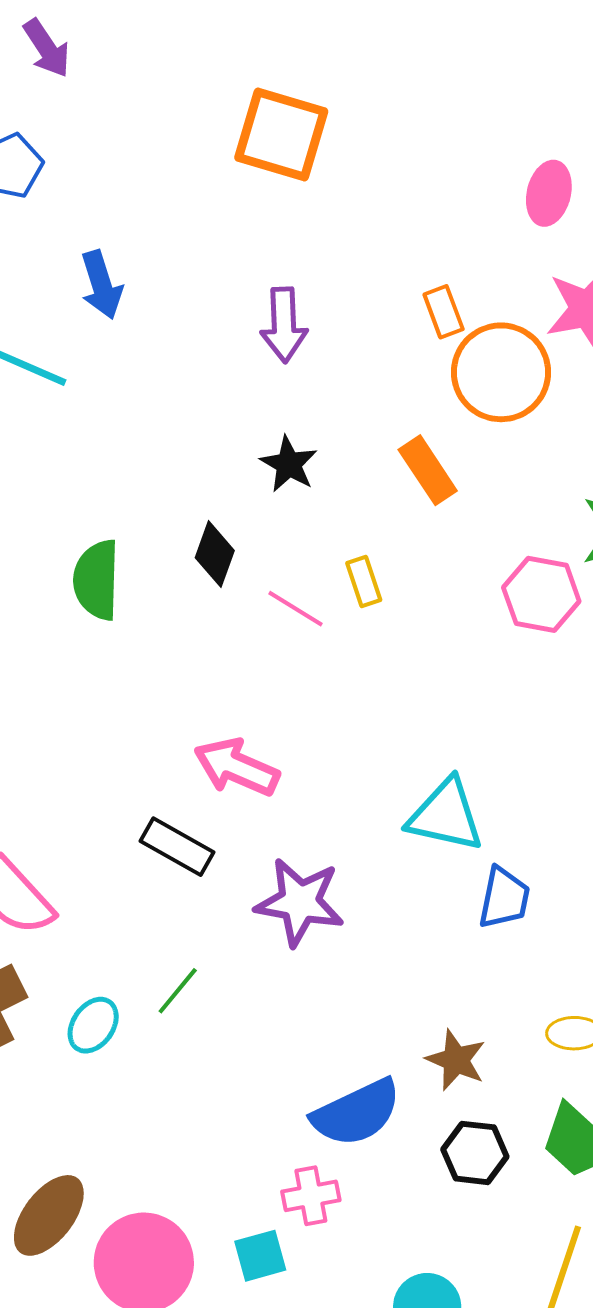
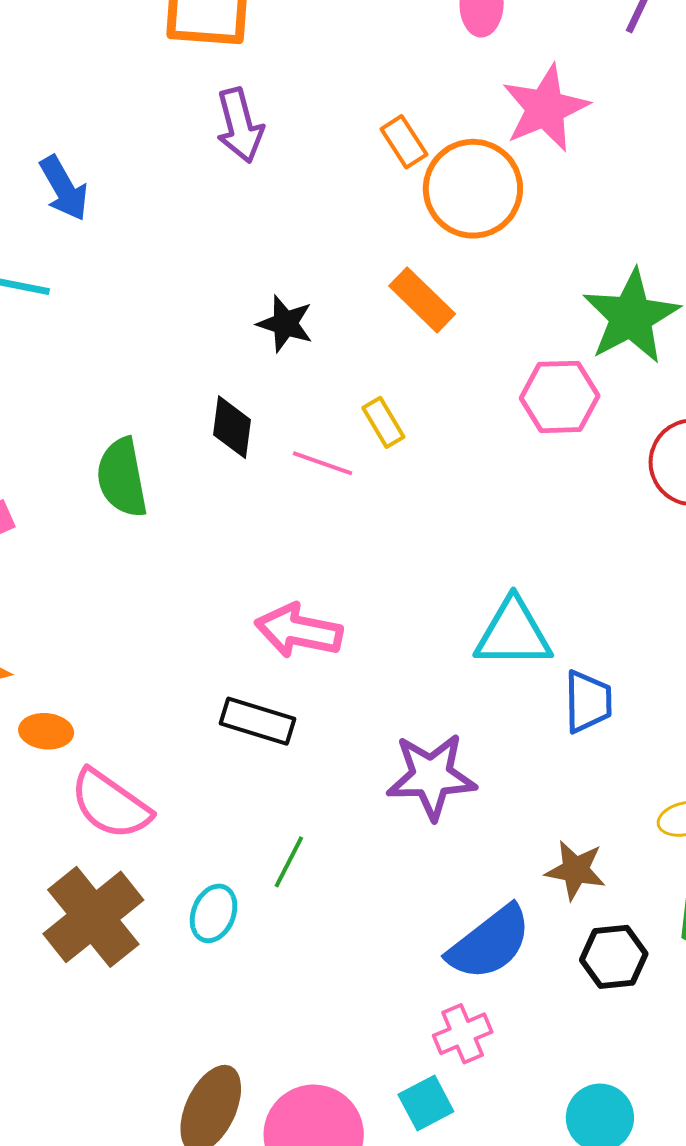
purple arrow: (284, 325) -> (240, 125), moved
purple star: (300, 902) -> (431, 776), moved

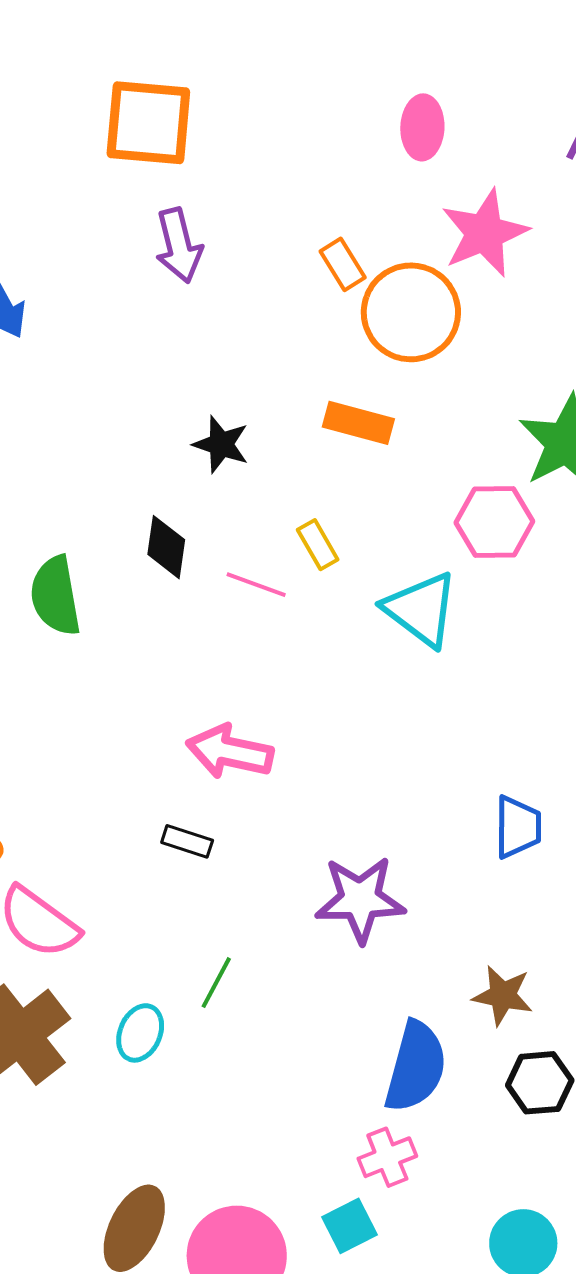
orange rectangle: (422, 300) -> (358, 423), turned -30
cyan triangle: (513, 633) -> (421, 609), moved, turned 36
black rectangle: (257, 721) -> (187, 841), size x0.7
blue semicircle: (490, 943) -> (416, 1067), turned -38

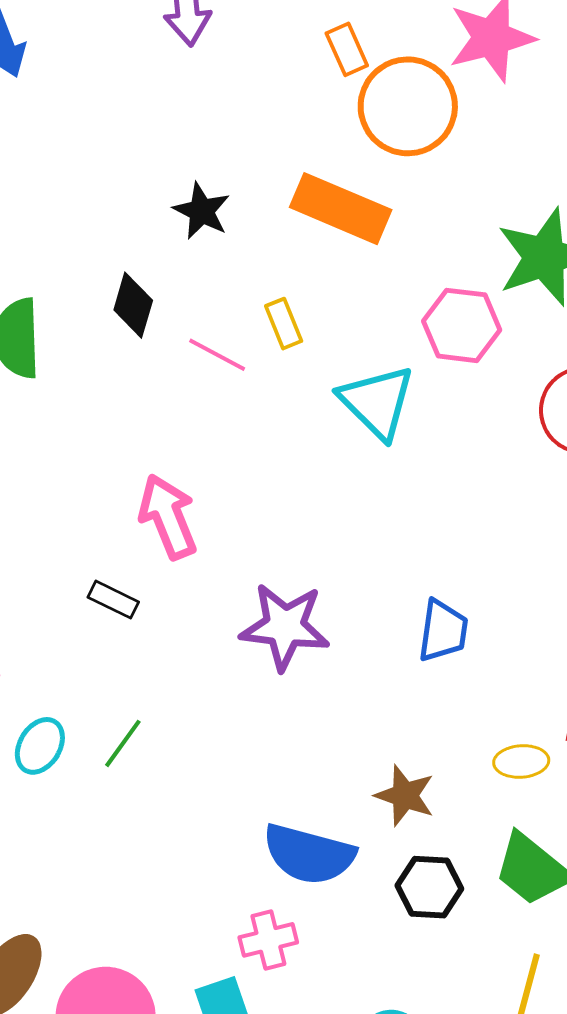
orange rectangle: (358, 423) -> (341, 209), size x1.4
pink arrow: (230, 752) -> (168, 517), turned 48
purple star: (360, 899) -> (285, 627), moved
cyan ellipse: (140, 1033) -> (40, 746), moved
blue semicircle: (416, 1067) -> (309, 854), turned 82

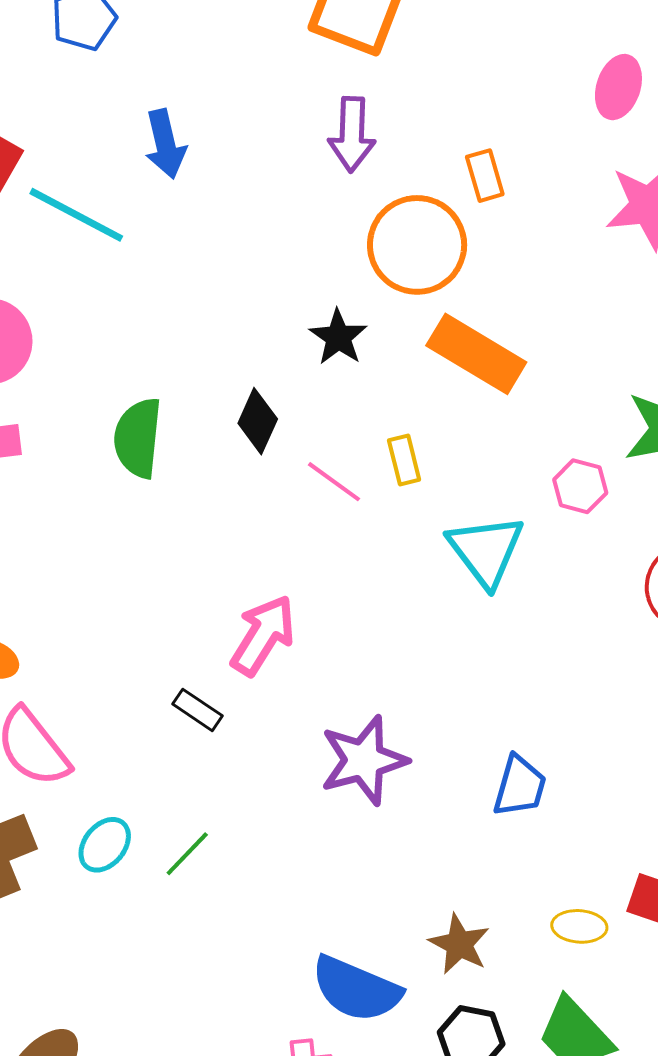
orange rectangle: (347, 49) -> (485, 176), moved
orange circle: (408, 106) -> (417, 245), moved
pink hexagon: (462, 325) -> (580, 486), size x0.7
pink arrow: (168, 517) -> (263, 635), turned 46
purple star: (285, 627) -> (364, 760), turned -30

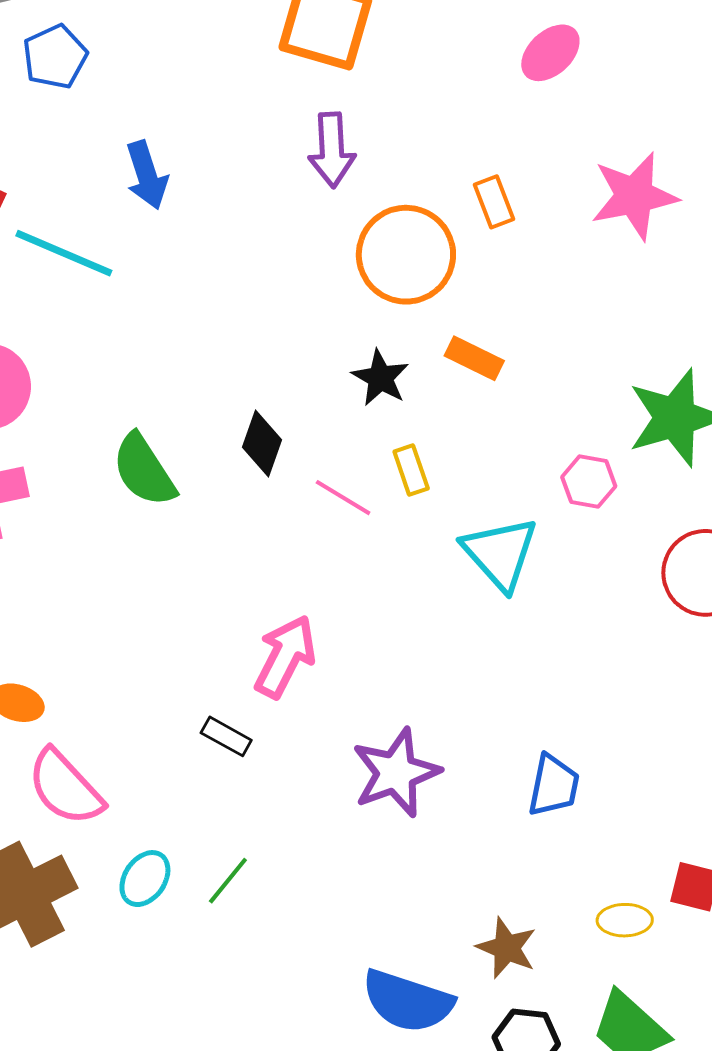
pink ellipse: (618, 87) -> (550, 53), moved, turned 34
orange rectangle: (485, 176) -> (494, 202), moved
black star: (338, 337) -> (380, 378), moved
orange rectangle: (476, 354) -> (474, 358), size x0.6
green semicircle: (138, 438) -> (144, 470), turned -34

